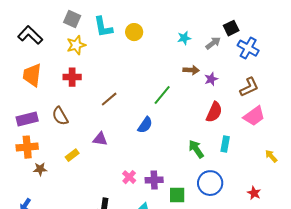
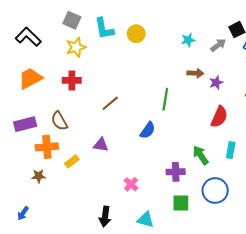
orange trapezoid: (32, 75) -> (30, 78), turned 55
green line: (162, 95) -> (165, 99), turned -30
orange cross: (27, 147) -> (47, 147), moved
purple cross: (154, 180) -> (176, 172), moved

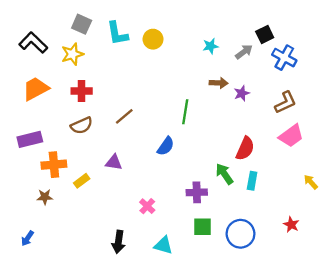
yellow star: (76, 47) -> (72, 54), moved
red semicircle: (219, 117) -> (245, 149), moved
brown semicircle: (59, 121) -> (82, 126), moved, turned -84
cyan rectangle: (231, 150) -> (252, 181), moved
blue circle: (215, 191) -> (241, 234), moved

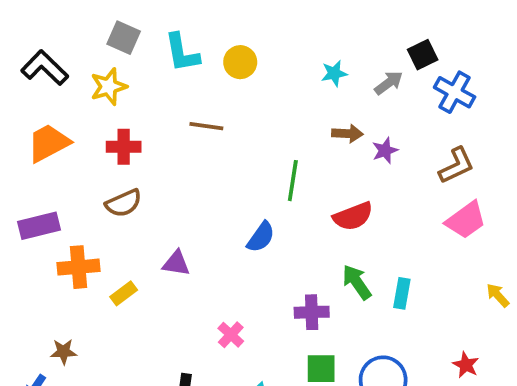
brown line: (124, 116) -> (206, 126), moved, turned 48
red semicircle: (245, 149) -> (353, 216), moved, turned 45
brown star: (45, 197) -> (63, 352), moved

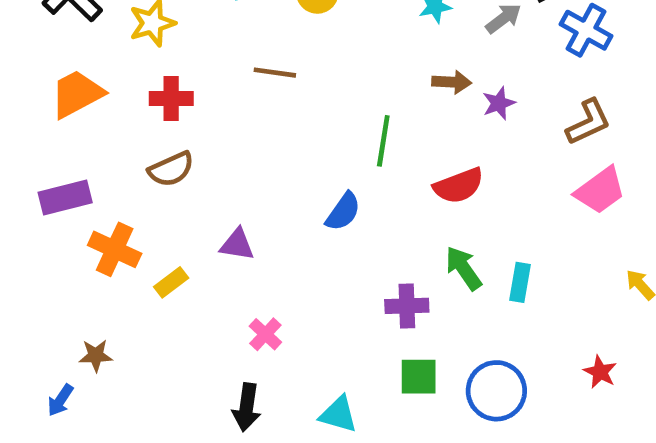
orange cross: (79, 267) -> (115, 249), turned 30
pink cross: (231, 335) -> (265, 334), moved

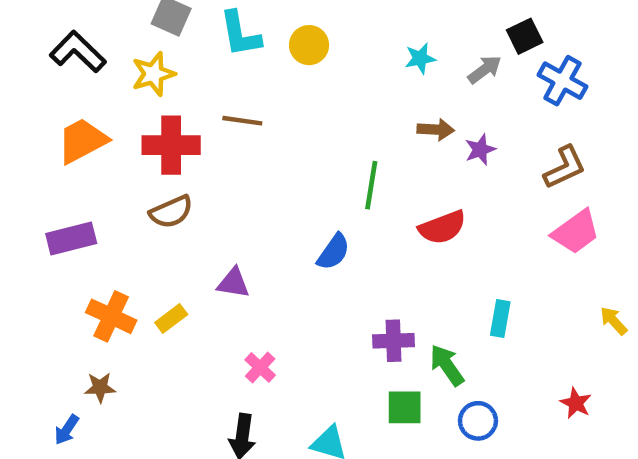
brown line: (275, 73) -> (242, 121), moved
red cross: (171, 99) -> (171, 145), size x1.4
orange cross: (115, 249) -> (111, 316), moved
green arrow: (463, 268) -> (447, 365), moved
blue circle: (496, 391) -> (478, 421), size x0.7

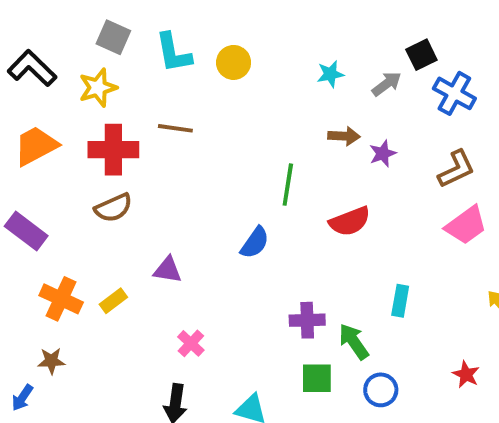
purple rectangle: (71, 239) -> (26, 231), turned 51

